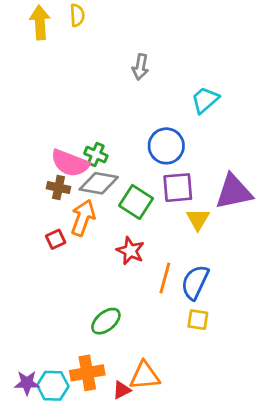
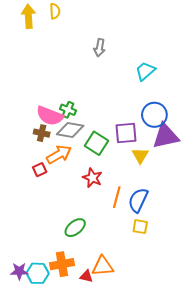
blue circle: (166, 146) -> (154, 115), moved
orange arrow: (83, 218) -> (59, 154), turned 40
red triangle: (122, 390) -> (86, 276), turned 40

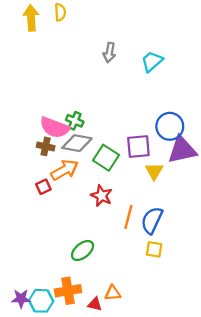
cyan trapezoid: (145, 71) -> (152, 61), moved
orange triangle: (103, 266) -> (113, 293), size x0.7

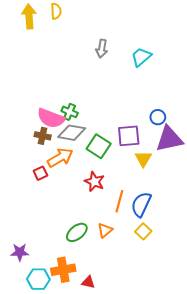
blue circle: (170, 126) -> (158, 117), size x0.6
yellow square: (154, 249) -> (143, 231), turned 35
orange triangle: (113, 293) -> (105, 230), moved, turned -35
purple star: (21, 299) -> (20, 252), moved

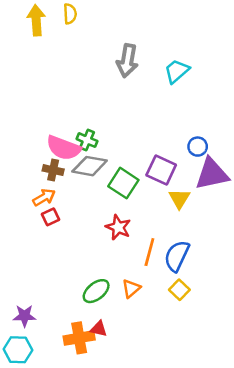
gray arrow: (102, 49) -> (127, 61), size x1.4
purple square: (129, 136) -> (161, 170), turned 30
orange arrow: (60, 158) -> (44, 197), moved, size x0.7
cyan hexagon: (38, 279) -> (18, 350), moved
red triangle: (88, 282) -> (99, 329), moved

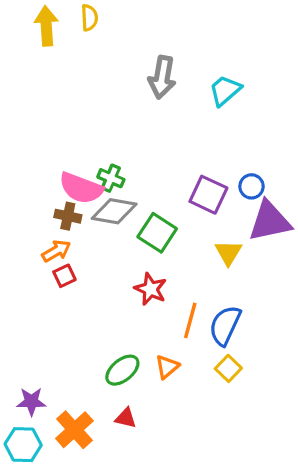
purple square: (161, 170) -> (208, 195), moved
orange cross: (79, 338) -> (74, 430), moved, turned -32

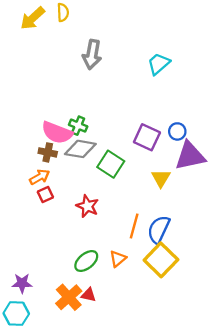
yellow arrow: (46, 26) -> (33, 18), turned -128
gray arrow: (162, 77) -> (92, 54), moved
red star: (151, 289) -> (87, 206), moved
yellow square: (228, 368) -> (161, 260), size x1.8
orange cross: (74, 430) -> (69, 297), moved

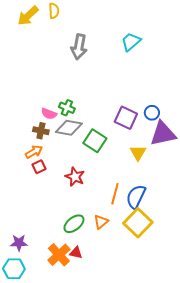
cyan trapezoid: (159, 64) -> (131, 42), moved
pink semicircle: (57, 133) -> (49, 114), size x0.6

